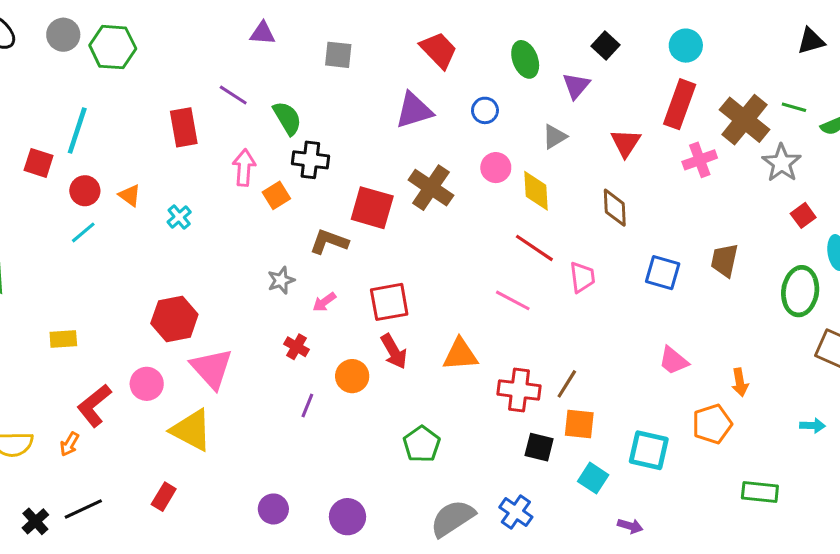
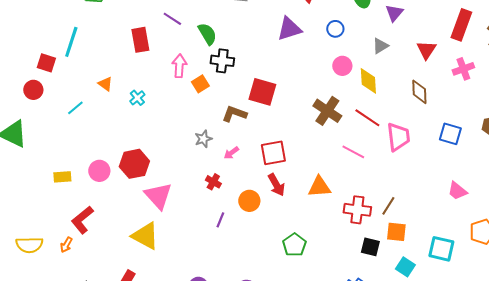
pink cross: (700, 160) -> (463, 69), moved
brown cross: (431, 188) -> (327, 111), moved
red circle: (85, 191) -> (33, 90), moved
pink trapezoid: (582, 277) -> (398, 137), size x1.4
pink circle: (147, 384) -> (99, 171), moved

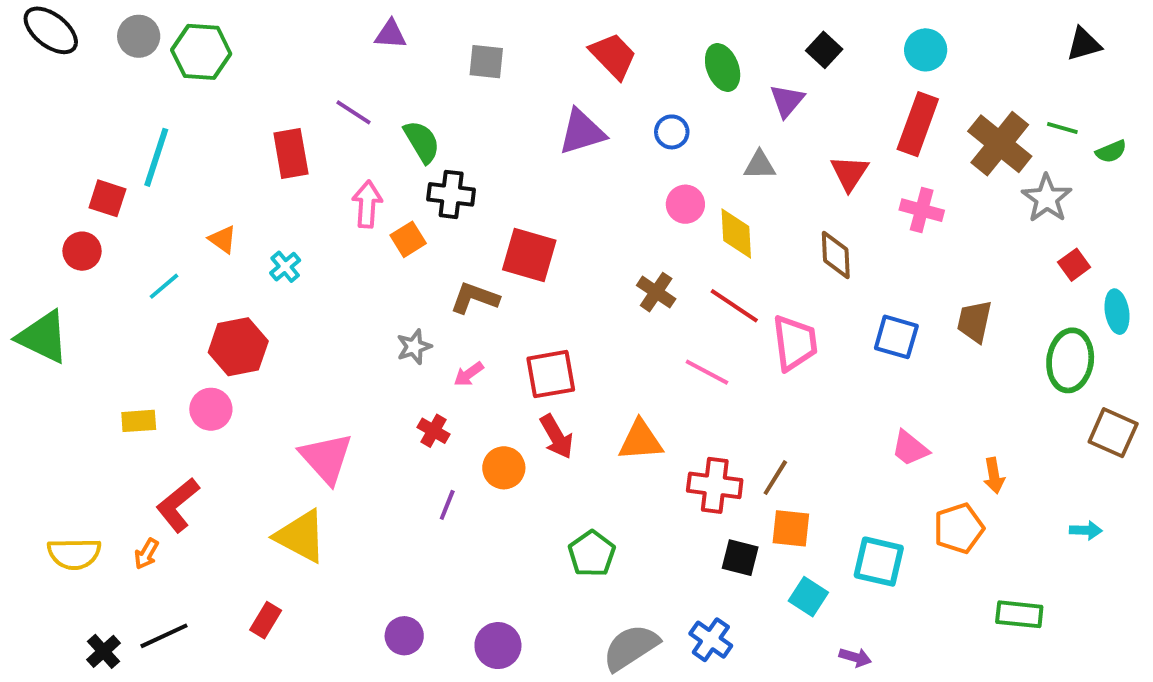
gray triangle: (380, 46) -> (760, 165), turned 30
pink cross: (463, 69) -> (922, 210), turned 35
brown cross: (327, 111) -> (656, 292), size x0.7
red hexagon: (134, 164) -> (238, 347), moved

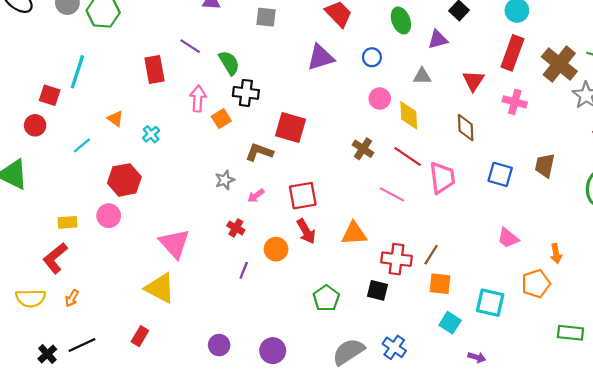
purple triangle: (787, 101) -> (438, 39), turned 35
red L-shape: (178, 505) -> (55, 258), moved
black square: (740, 558) -> (378, 290), moved

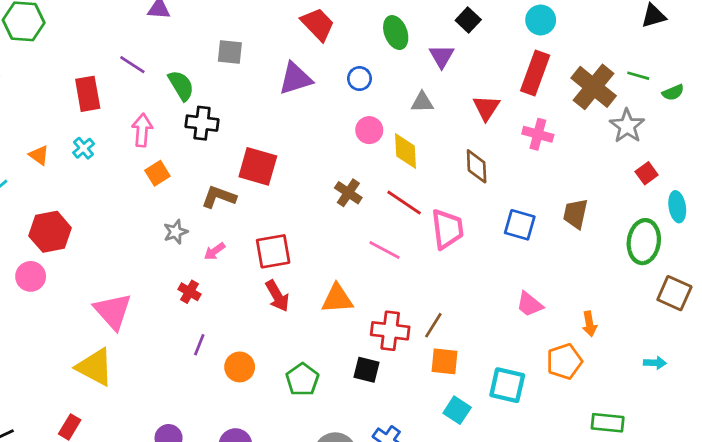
gray square: (266, 17) -> (230, 52), moved
purple triangle: (438, 39) -> (442, 56), turned -45
orange square: (221, 119) -> (157, 173), moved
cyan cross: (151, 134) -> (84, 148), moved
orange circle: (276, 249) -> (240, 367), moved

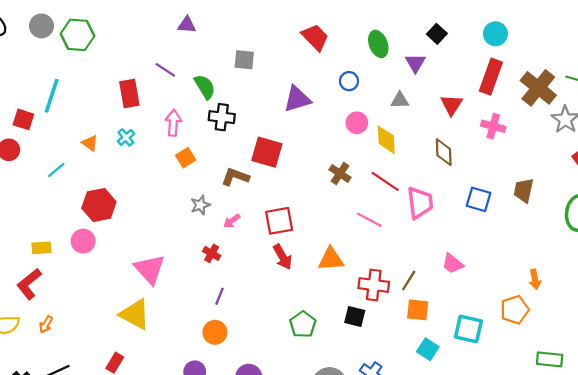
purple triangle: (295, 79) -> (297, 99), moved
pink trapezoid: (530, 304) -> (453, 264), moved
orange circle: (240, 367) -> (215, 332), moved

